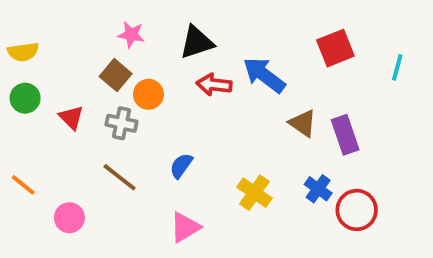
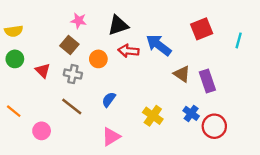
orange circle: (148, 94) -> (98, 59), moved

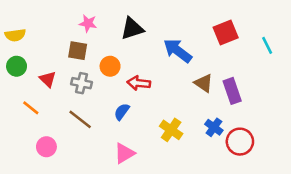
cyan line: (239, 40) -> (267, 45), turned -42
brown square: (69, 45) -> (78, 51), turned -30
red arrow: (129, 51) -> (139, 83), moved
orange line: (14, 111) -> (31, 108), moved

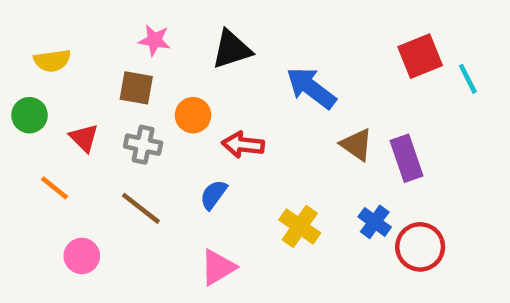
red square: (226, 32) -> (420, 56), moved
yellow semicircle: (15, 35) -> (52, 61), moved

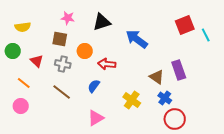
brown triangle: (357, 145) -> (157, 77), moved
red circle: (420, 247) -> (175, 119), moved
pink circle: (82, 256) -> (21, 106), moved

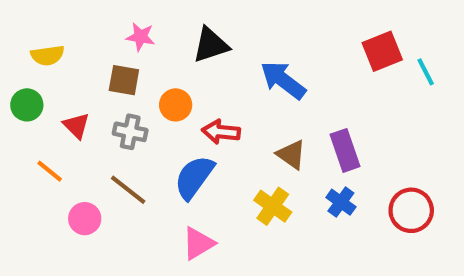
purple rectangle: (179, 70) -> (345, 150), moved
brown triangle: (157, 77) -> (291, 155), moved
blue semicircle: (94, 86) -> (194, 177), size x1.6
pink circle: (21, 106) -> (85, 219), moved
red circle: (175, 119) -> (411, 210), moved

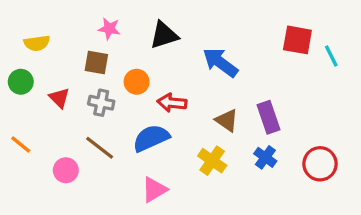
red square: (382, 51) -> (297, 40), turned 32
orange line: (50, 171) -> (21, 145), moved
blue semicircle: (194, 177) -> (151, 138), turned 30

